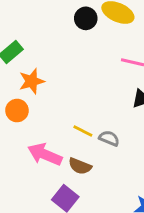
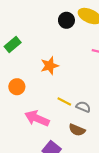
orange star: (32, 81) -> (50, 66), moved
brown semicircle: (80, 166) -> (77, 130), moved

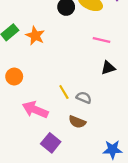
orange star: (50, 66) -> (35, 36), moved, turned -30
yellow line: (64, 101) -> (64, 92), turned 32

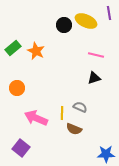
black triangle: (108, 68) -> (94, 78), moved
yellow line: (64, 92) -> (62, 113), moved, turned 32
purple square: (51, 143) -> (21, 148), moved

